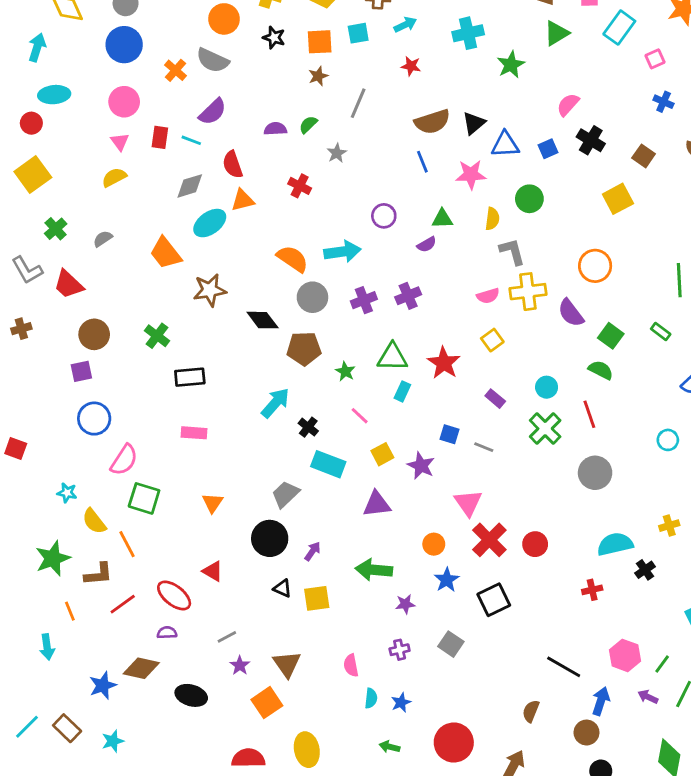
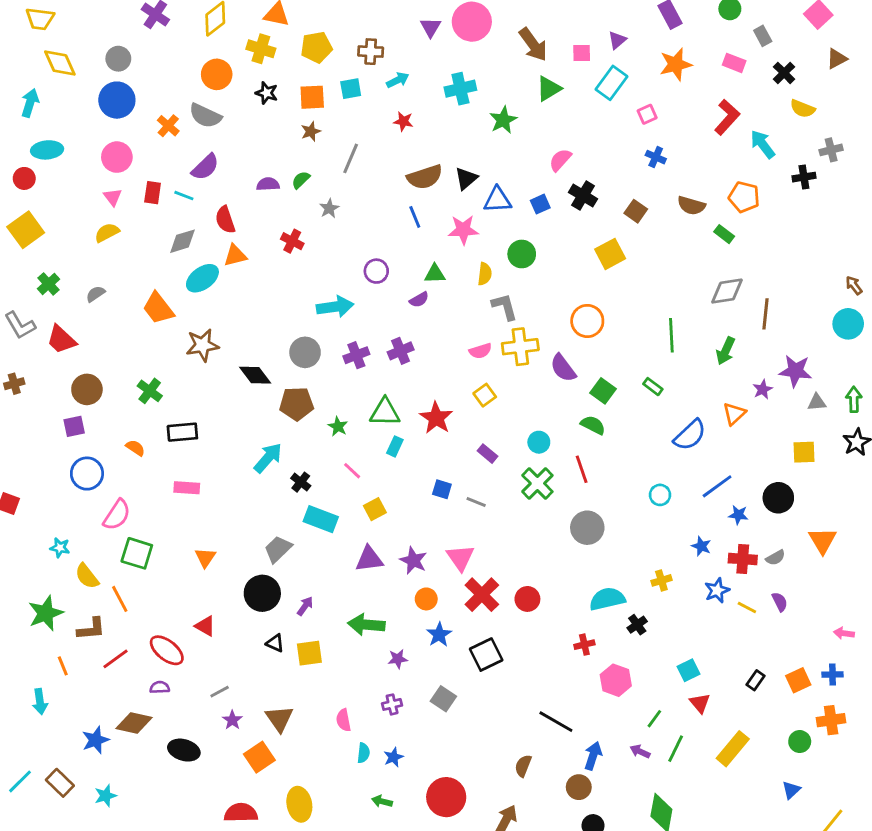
orange semicircle: (293, 259) -> (135, 448), moved, size x0.6
purple star: (421, 466) -> (413, 560), moved
pink hexagon: (625, 655) -> (616, 680), moved

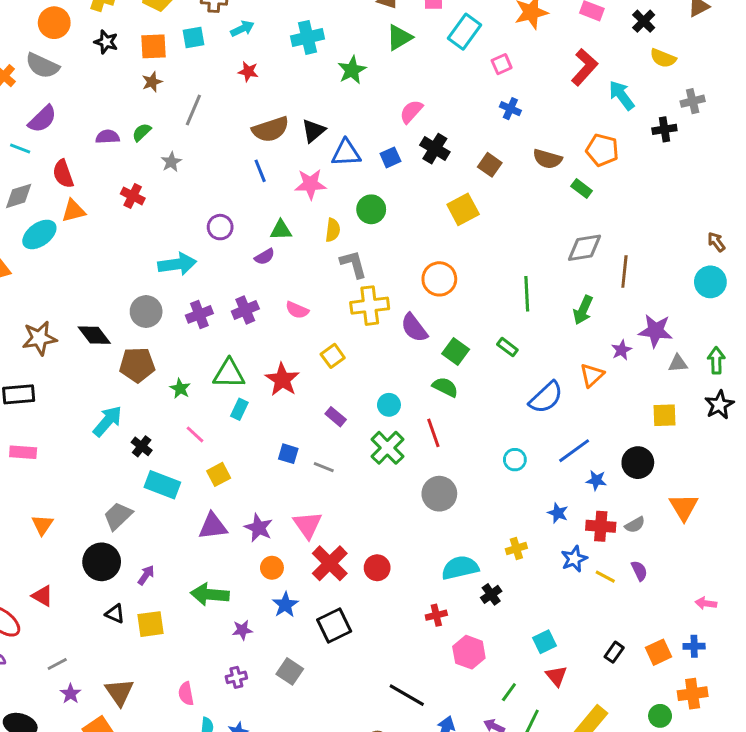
brown star: (202, 345) -> (39, 338), moved
pink semicircle: (480, 351) -> (297, 310), moved, turned 40

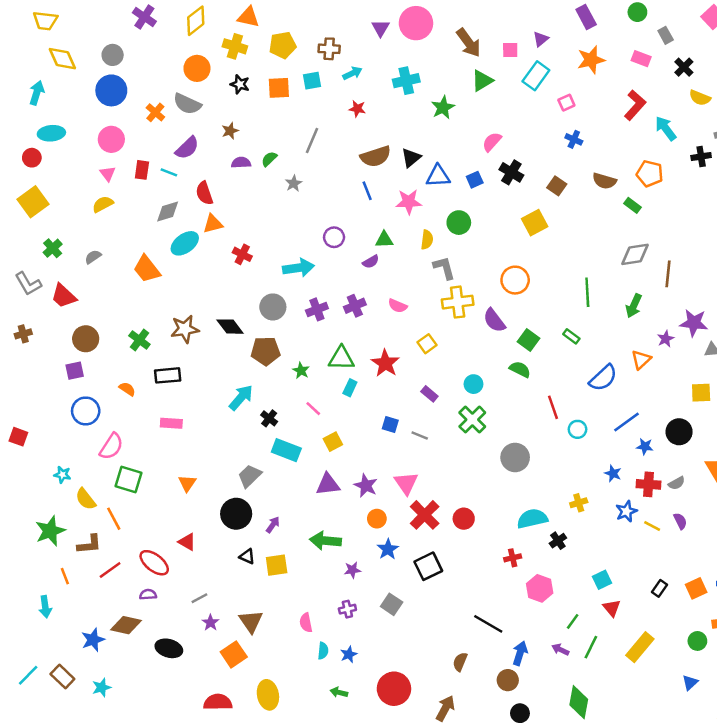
brown star: (152, 82) -> (230, 131), moved
red cross: (133, 196) -> (242, 254), moved
red line: (433, 433) -> (553, 407), moved

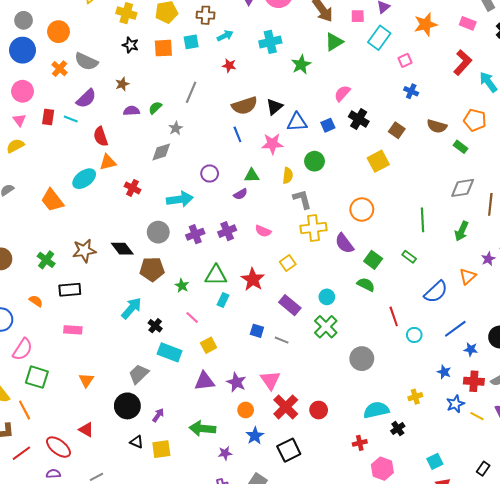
orange circle: (197, 68) -> (58, 32), moved
gray diamond: (168, 212) -> (161, 152), moved
purple rectangle: (429, 394) -> (290, 305), size x1.5

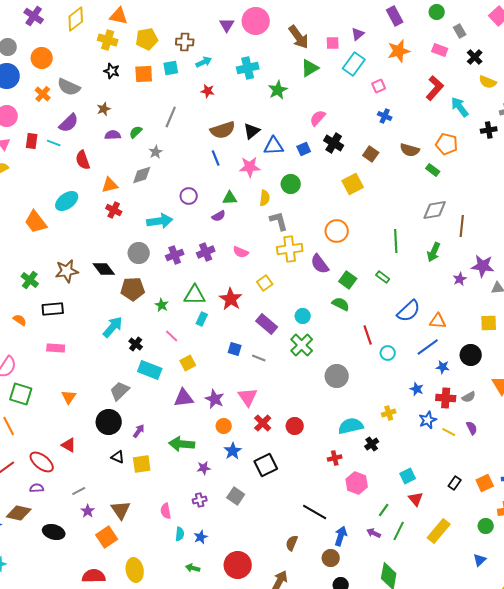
orange triangle: (108, 162) -> (110, 185), moved
orange triangle: (468, 276) -> (438, 321), moved, turned 48
red cross: (286, 407) -> (263, 423), size x0.7

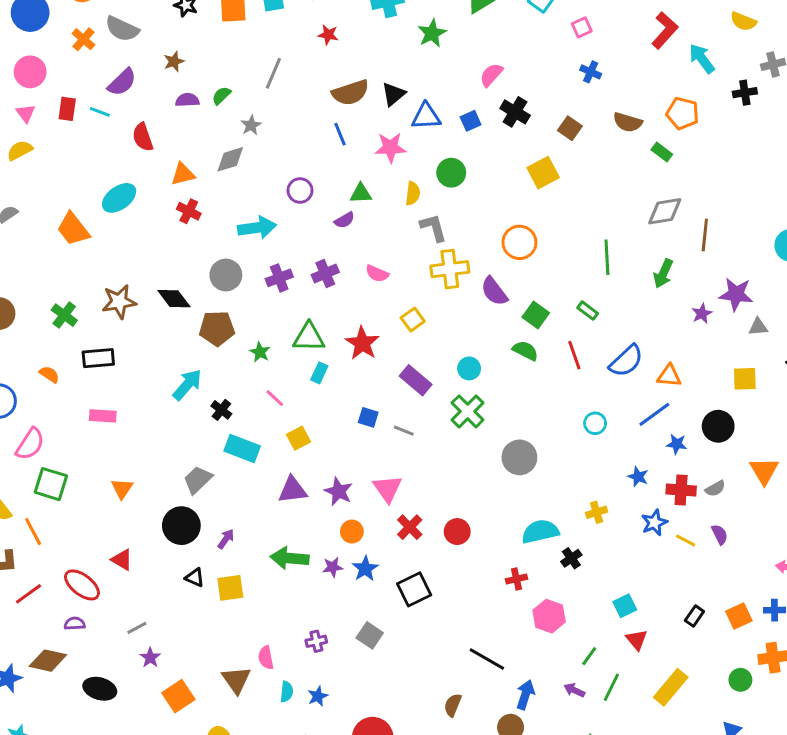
red line: (368, 335) -> (574, 355), moved
purple star: (204, 468) -> (333, 567), moved
brown triangle: (121, 510) -> (236, 680), moved

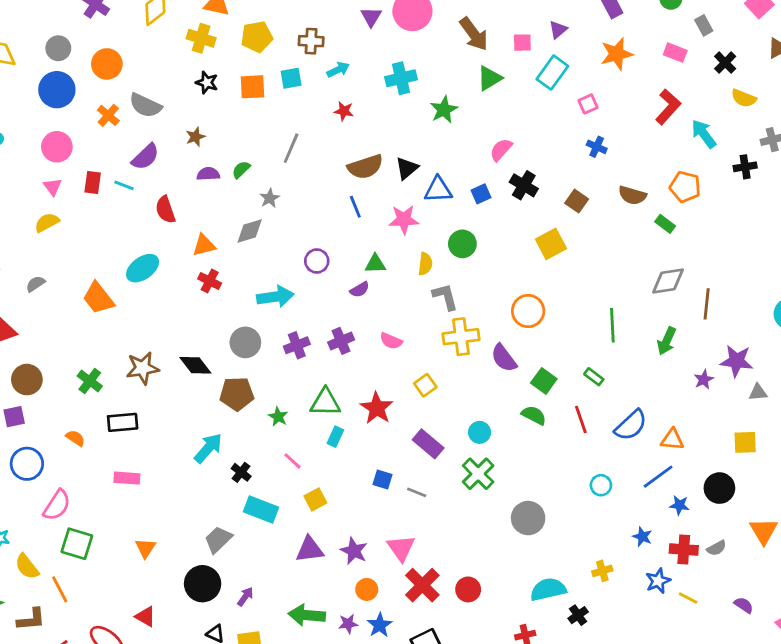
red cross: (410, 527) -> (422, 585), size x1.4
purple semicircle: (720, 535) -> (744, 605), moved, turned -30

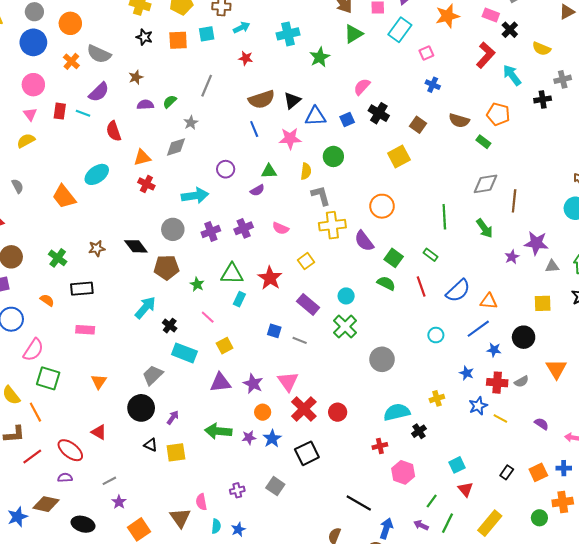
black cross: (725, 63) -> (510, 30), moved
gray semicircle: (35, 284) -> (18, 186), turned 96
green arrow: (667, 341) -> (484, 228), turned -60
brown star: (143, 368) -> (97, 248), size x0.7

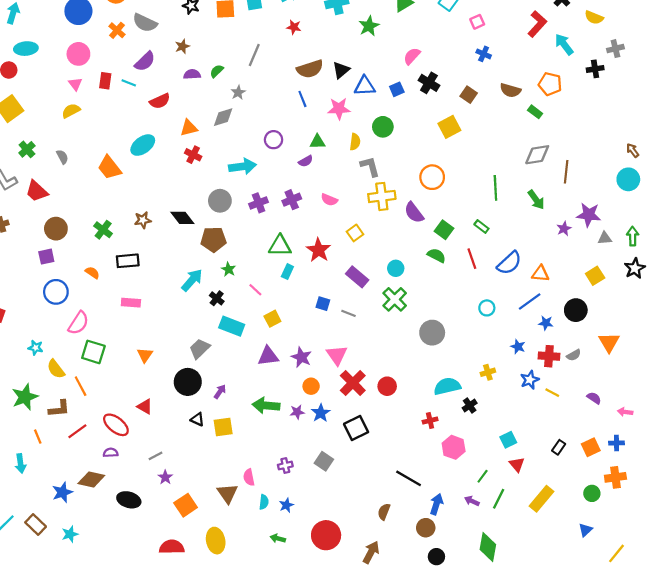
red semicircle: (114, 131) -> (160, 101), turned -96
green star: (197, 284) -> (228, 269), moved
yellow square: (543, 303) -> (595, 276), turned -30

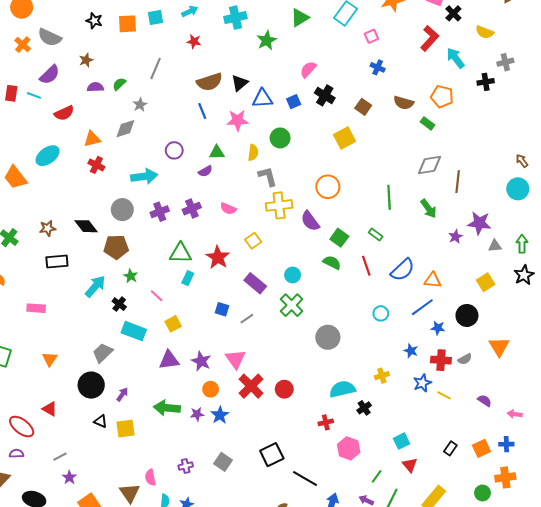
black rectangle: (128, 261) -> (57, 262), moved
gray line: (349, 313) -> (247, 319), turned -56
black square: (356, 428) -> (272, 455), moved

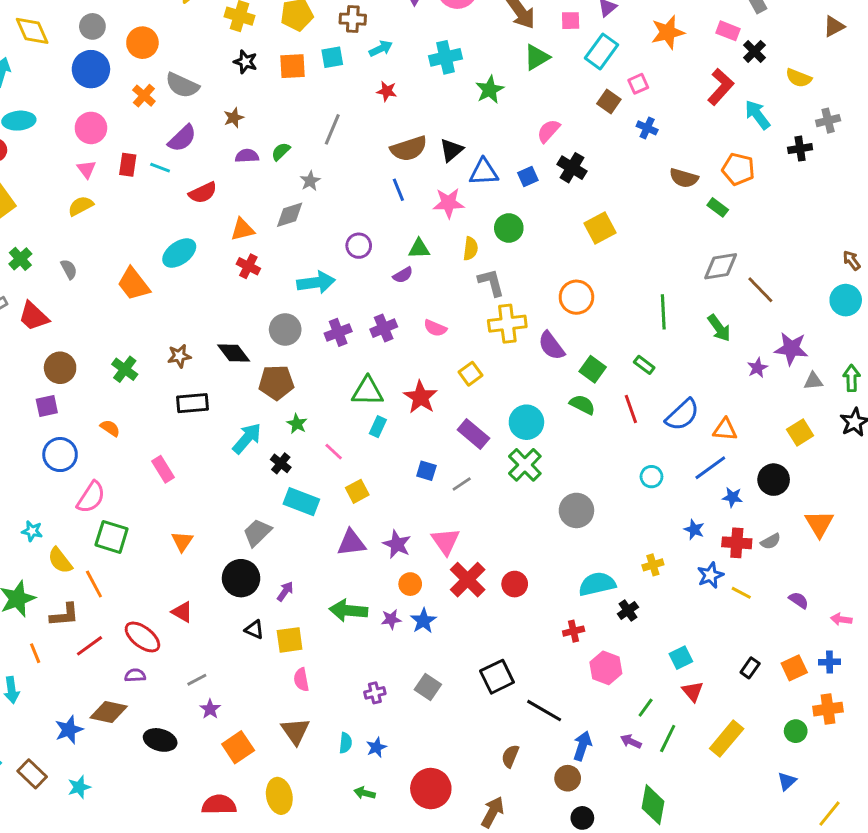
brown square: (363, 107) -> (609, 101), moved
brown line: (458, 182) -> (760, 290), turned -50
cyan circle: (293, 275) -> (526, 422), size x1.5
pink rectangle: (36, 308) -> (163, 469), turned 54
pink semicircle: (150, 477) -> (301, 680), moved

